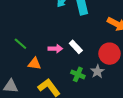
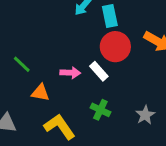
red circle: (110, 54) -> (115, 47), moved
gray star: (97, 71) -> (145, 115), moved

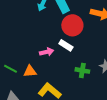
green line: (22, 64) -> (11, 69), moved
green cross: (100, 110) -> (82, 70), moved

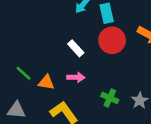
white rectangle: (66, 45) -> (76, 48), moved
pink arrow: (47, 52) -> (76, 77), moved

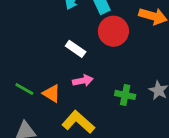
orange triangle: (46, 82) -> (52, 93), turned 35

